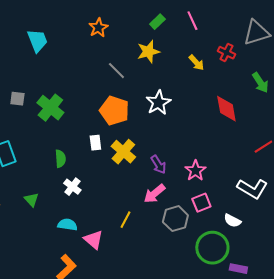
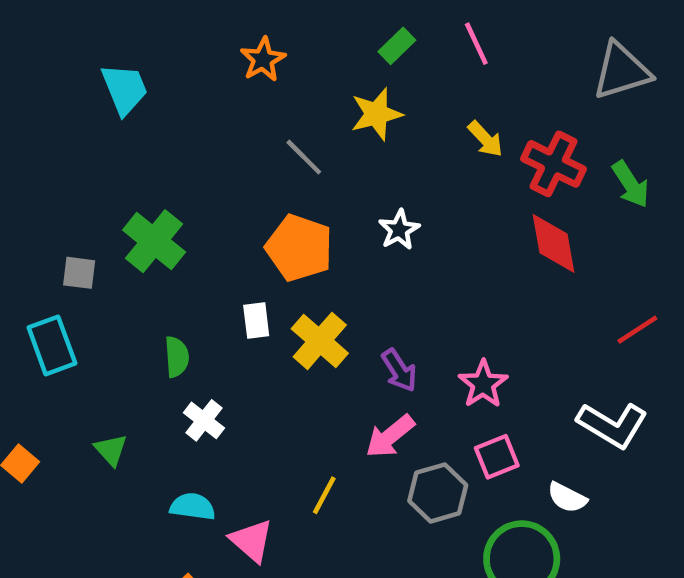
red cross: (226, 53) -> (553, 164), moved, size x1.5
gray square: (17, 99) -> (79, 273), moved
white star: (158, 103) -> (399, 230), size x0.7

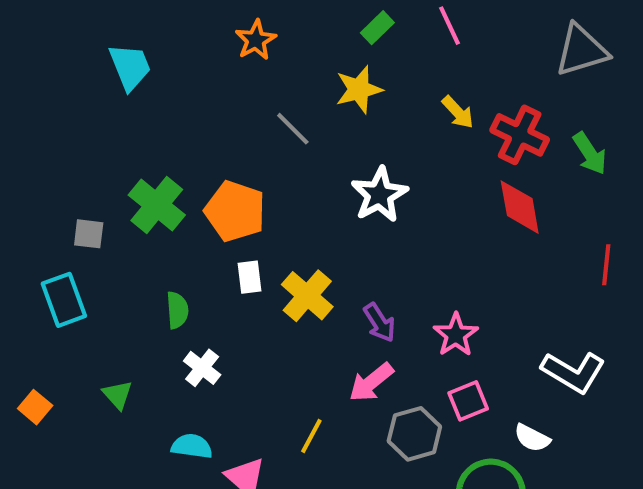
white star: (399, 230) -> (379, 195), size x1.5
orange pentagon: (299, 248) -> (235, 211), moved
red line: (637, 330) -> (606, 265), moved, turned -51

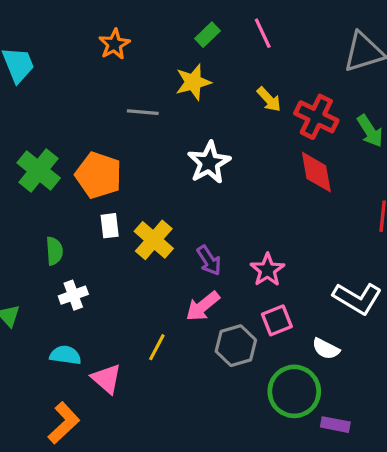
gray line: (293, 129) -> (143, 112), turned -40
white cross: (202, 368) -> (73, 295), turned 32

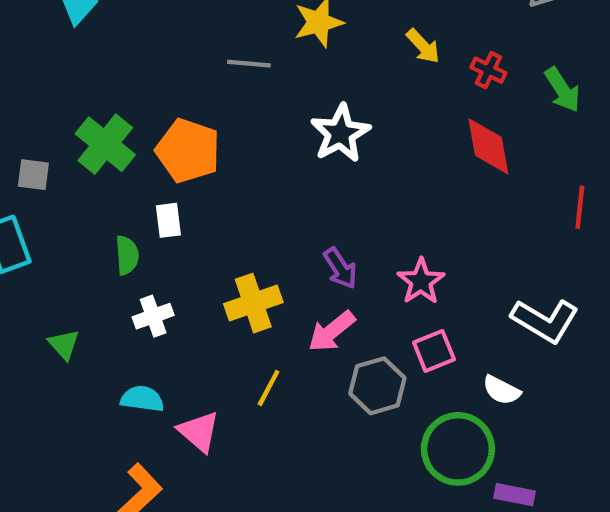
red cross: (316, 117) -> (488, 70), size x0.6
white rectangle: (110, 226) -> (168, 220), moved
yellow cross: (154, 240) -> (253, 303), moved, turned 30

